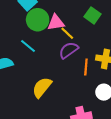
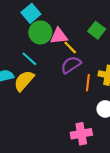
yellow semicircle: (42, 87) -> (24, 81), moved

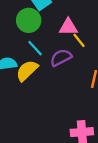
green circle: (40, 32) -> (29, 20), moved
purple semicircle: (71, 65) -> (61, 58), moved

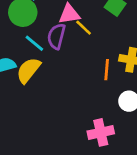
purple semicircle: (61, 58) -> (56, 36), moved, turned -40

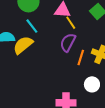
purple semicircle: (56, 36) -> (68, 42), moved

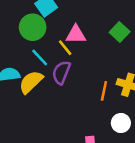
yellow line: (71, 23) -> (65, 48), moved
purple semicircle: (68, 42) -> (61, 72), moved

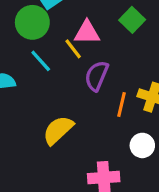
green square: (120, 32) -> (132, 20), moved
purple semicircle: (61, 72) -> (97, 76), moved
yellow semicircle: (31, 82) -> (58, 130), moved

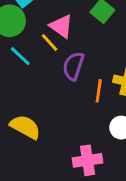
pink triangle: (87, 32) -> (61, 26), turned 40
yellow semicircle: (58, 130) -> (25, 127), moved, turned 76

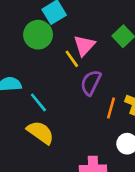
pink triangle: (61, 26) -> (84, 45), turned 30
cyan line: (20, 56) -> (38, 102), moved

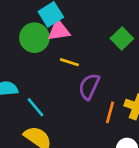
pink triangle: (84, 45) -> (59, 30), moved, turned 40
yellow line: (72, 59) -> (69, 62), turned -36

